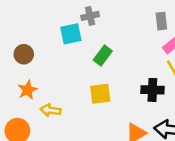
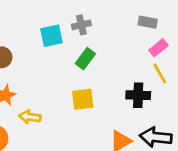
gray cross: (90, 16) -> (81, 25), moved
gray rectangle: (161, 21) -> (148, 22), turned -72

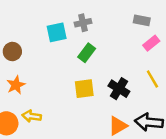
yellow line: (160, 74) -> (152, 79), moved
black cross: (138, 95) -> (119, 89), moved, turned 30
yellow arrow: (30, 117) -> (32, 116), moved

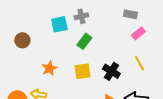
orange star: (16, 85) -> (49, 68), moved

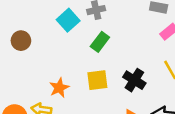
cyan square: (59, 24) -> (68, 20), turned -30
orange star: (49, 68) -> (59, 88), moved

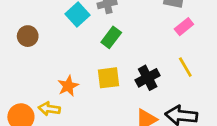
black cross: (134, 80) -> (148, 78), turned 30

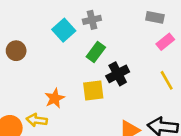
black cross: (148, 78) -> (118, 74), moved

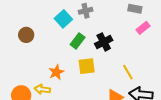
green rectangle: (96, 52) -> (78, 41), moved
black cross: (118, 74) -> (104, 42), moved
yellow line: (167, 80) -> (128, 72), moved

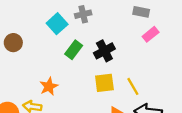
yellow square: (87, 66) -> (104, 83), moved

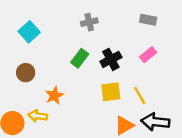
cyan square: (57, 24) -> (29, 32), moved
pink rectangle: (151, 34) -> (148, 55), moved
brown circle: (13, 43) -> (26, 73), moved

